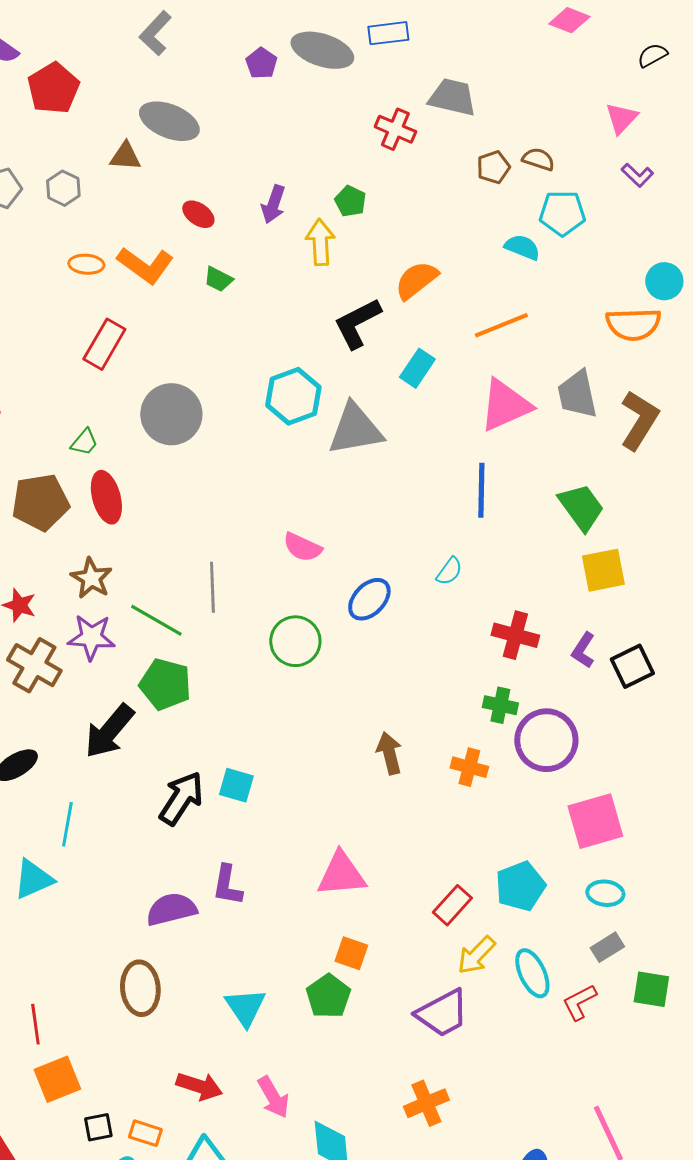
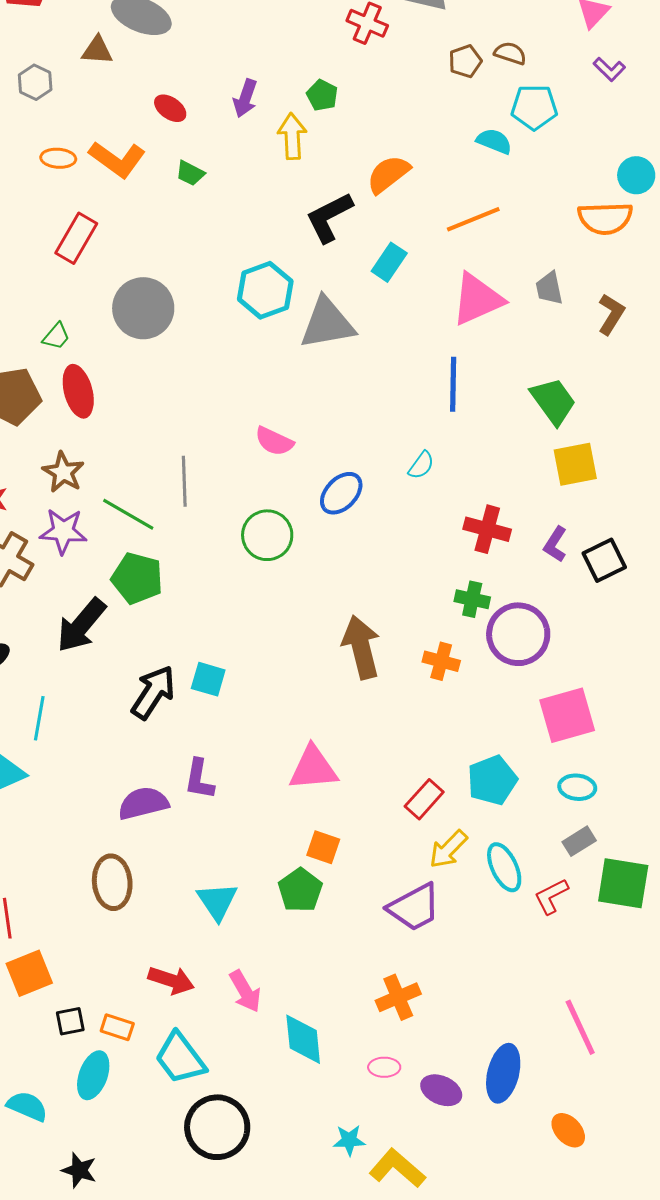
gray trapezoid: (577, 394) -> (549, 288), size x0.7
brown L-shape: (639, 420) -> (611, 314), size x0.7
brown arrow: (389, 753) -> (361, 647), size x1.5
green square: (651, 989) -> (623, 883), size x1.4

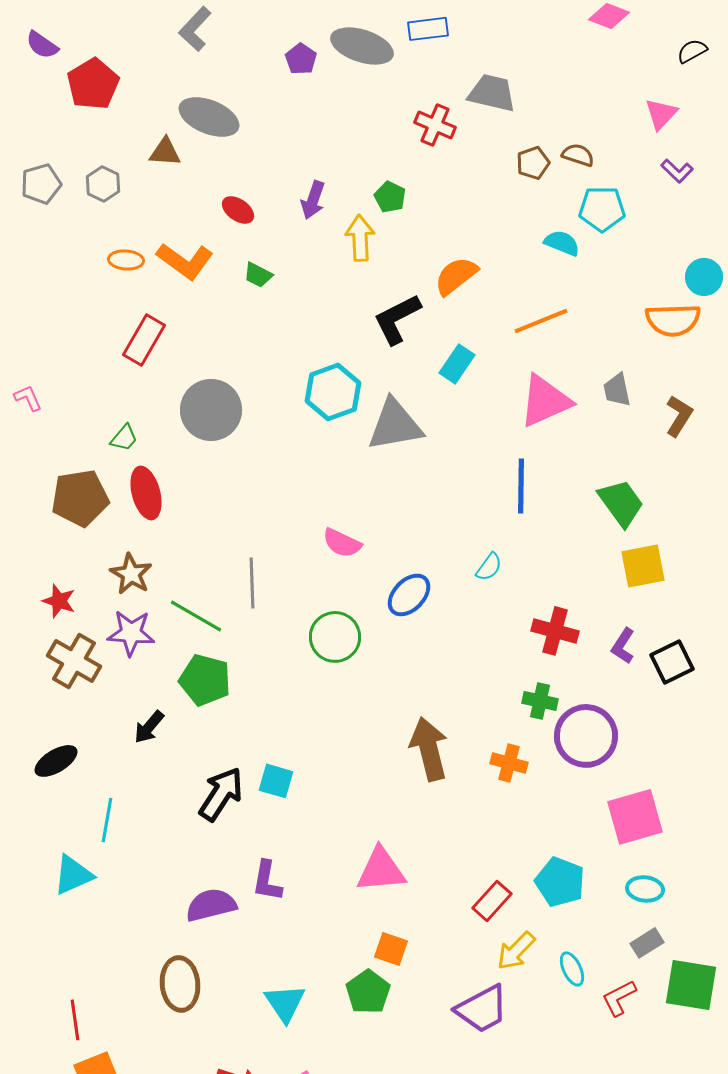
black arrow: (81, 625) -> (149, 727), size x0.6
cyan pentagon: (492, 780) -> (560, 882), turned -30
cyan ellipse: (504, 867) -> (572, 969), size x0.7

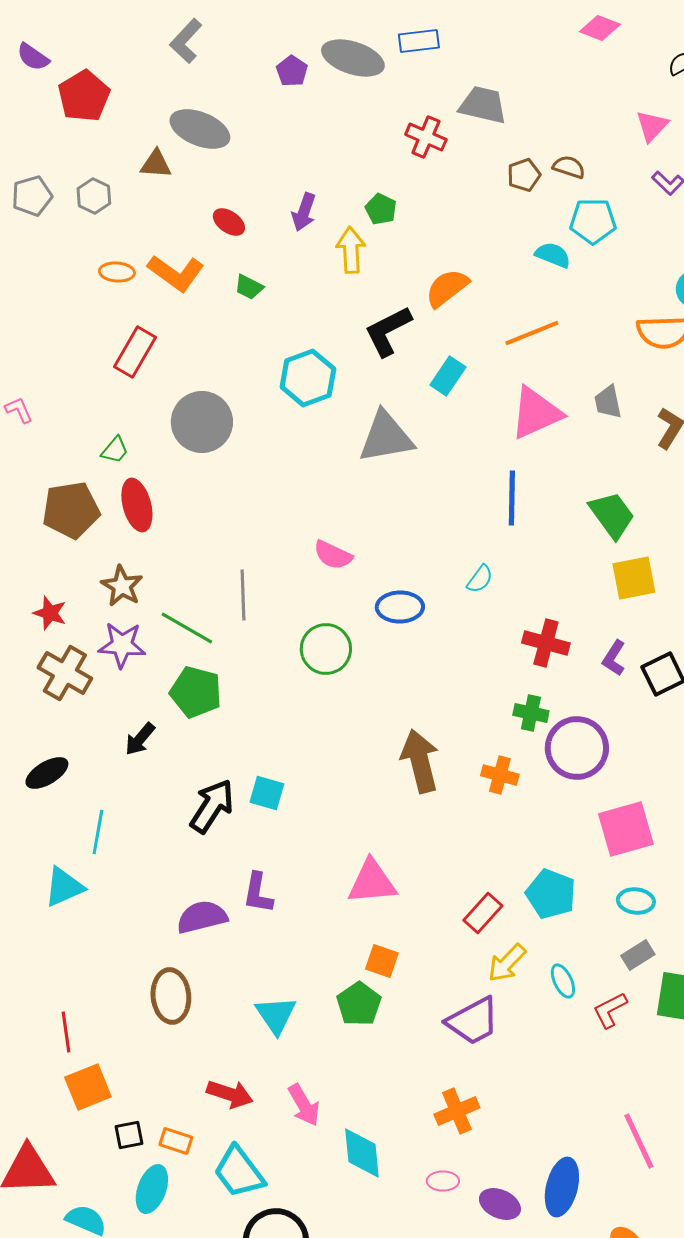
cyan hexagon: (333, 392) -> (308, 378), moved
blue ellipse: (409, 595) -> (400, 607), turned 45

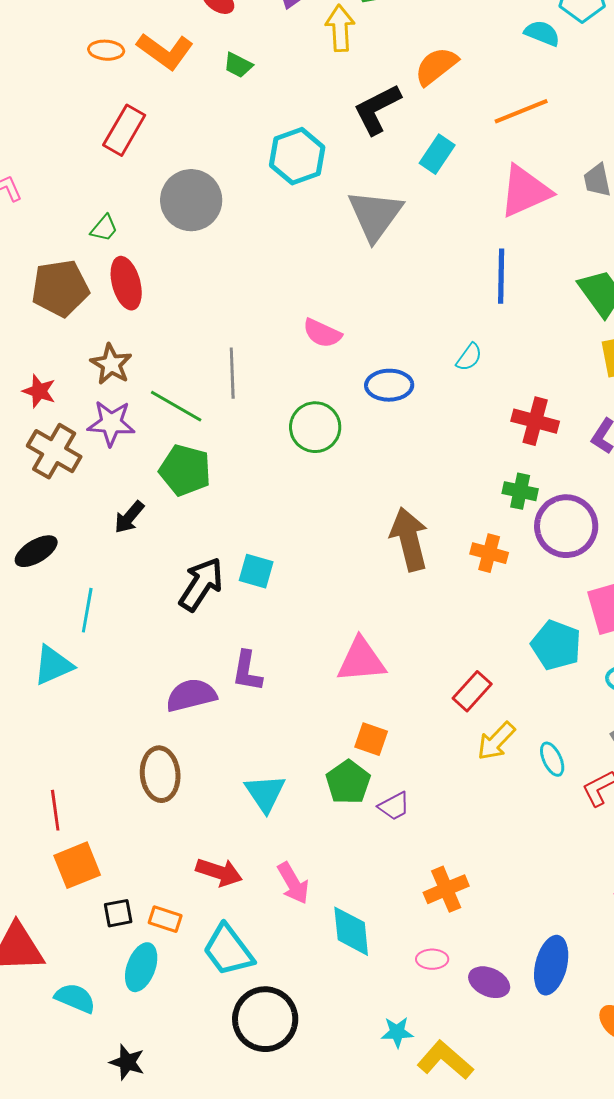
gray triangle: (386, 437) -> (375, 215), turned -44
cyan pentagon: (551, 894) -> (556, 645), moved
purple trapezoid: (473, 1021) -> (394, 806), moved, size x0.6

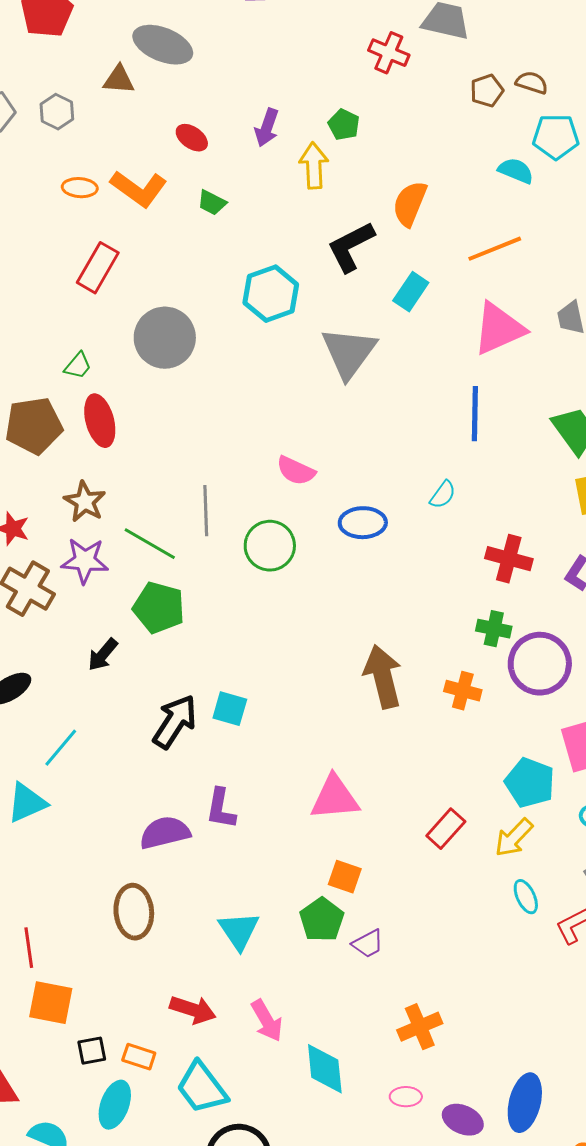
orange semicircle: (436, 66) -> (410, 204), turned -30
green circle: (315, 427) -> (270, 546), moved
cyan line: (87, 610) -> (61, 748), turned 30
yellow arrow: (496, 741) -> (514, 838), moved
orange square: (77, 865) -> (51, 1003), turned 33

